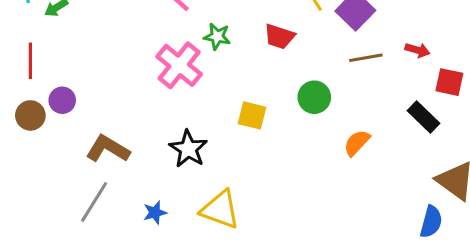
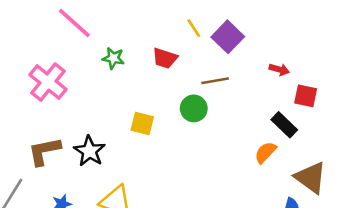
brown line: (366, 58) -> (215, 81), moved
pink cross: (179, 65) -> (48, 82), moved
orange semicircle: (357, 143) -> (265, 152), moved
brown L-shape: (108, 149) -> (44, 151), moved, turned -42

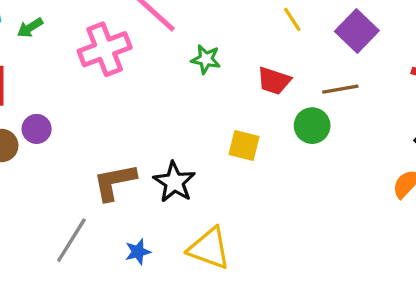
yellow line: (194, 28) -> (292, 19), moved
red trapezoid: (165, 58) -> (274, 81), moved
pink cross: (48, 82) -> (105, 49), moved, turned 30

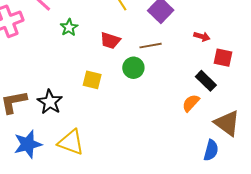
green star: (206, 59) -> (69, 27), turned 30
blue star: (138, 252) -> (28, 144), size x1.8

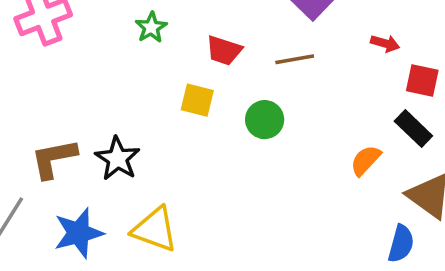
green circle: (133, 68) -> (265, 120), moved
yellow square: (92, 80) -> (197, 100), moved
black rectangle: (206, 81) -> (413, 128), moved

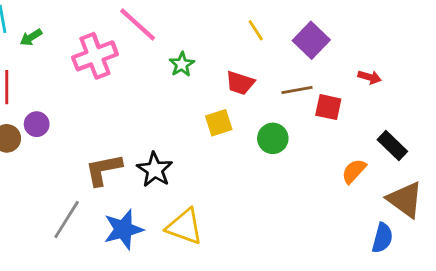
red square: (422, 81) -> (328, 107), moved
yellow square: (197, 100) -> (219, 123), turned -32

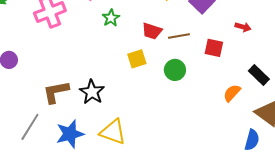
brown line: (297, 90) -> (179, 36), moved

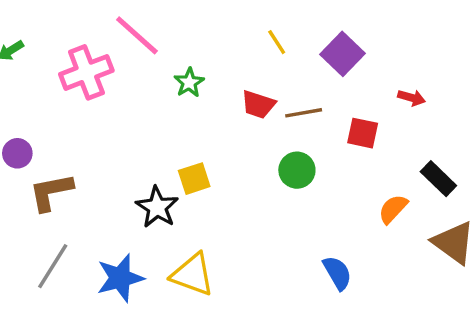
yellow square: (137, 59) -> (194, 179), moved
brown L-shape: (56, 92) -> (51, 192), moved
blue semicircle: (252, 140) -> (337, 273), moved, turned -45

